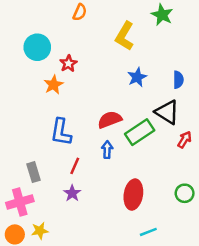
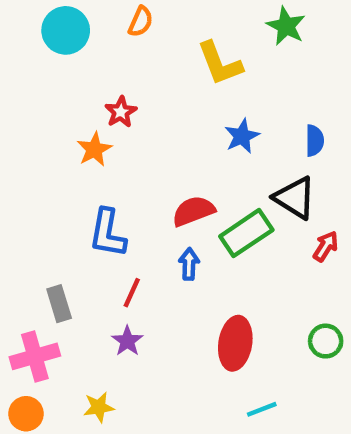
yellow L-shape: (125, 36) -> (220, 63), turned -52
cyan circle: (37, 47) -> (66, 30), moved
yellow star: (40, 231) -> (99, 407), moved

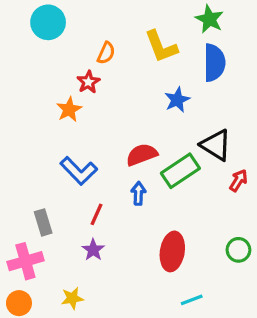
orange semicircle: (141, 22) -> (106, 53), moved
blue semicircle: (315, 141) -> (214, 63), moved, size x1.6
blue L-shape: (108, 233) -> (79, 171), turned -54

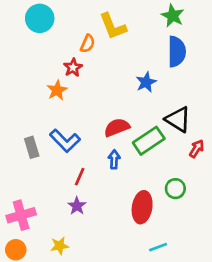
yellow L-shape: (161, 47) -> (113, 26), moved
gray rectangle: (43, 222) -> (32, 147), moved
green circle: (238, 250) -> (175, 189), moved

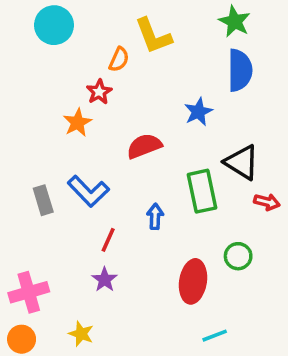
red semicircle: (117, 127) -> (144, 146), moved
green rectangle: (149, 141) -> (202, 191), turned -68
red arrow: (197, 149) -> (267, 202), turned 72
yellow star: (60, 246) -> (81, 334), turned 30

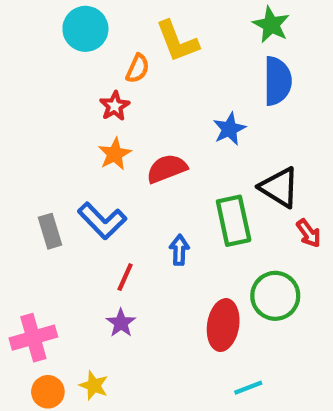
cyan circle: (54, 25) -> (85, 29), moved
orange star: (77, 123) -> (115, 154), moved
red arrow: (267, 202) -> (309, 233), turned 40
green circle: (238, 256) -> (275, 296), size x1.5
orange circle: (22, 339) -> (48, 392), moved

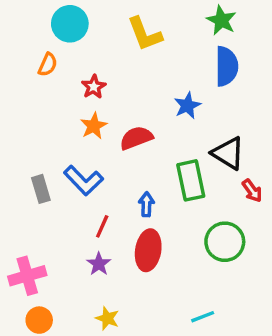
orange semicircle: (138, 68) -> (48, 65), moved
red ellipse: (223, 325) -> (148, 250), moved
yellow star: (94, 386) -> (107, 318), moved

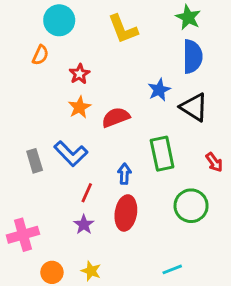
black triangle: (228, 153) -> (194, 107), moved
orange circle: (39, 320) -> (52, 272), moved

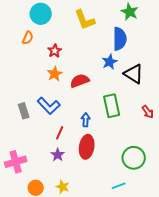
blue semicircle: (192, 57) -> (120, 39), moved
green circle: (191, 206) -> (134, 158), moved

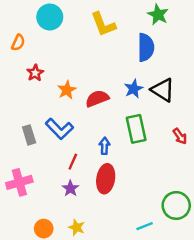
orange semicircle: (28, 38) -> (18, 43), moved
red star: (55, 51) -> (35, 73), moved
blue star: (110, 62) -> (134, 89), moved
green circle: (134, 158) -> (176, 205), moved
pink cross: (16, 162) -> (19, 182), moved

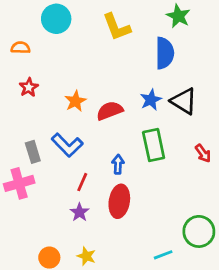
orange semicircle: (18, 43) -> (21, 48), turned -112
red star: (35, 73) -> (29, 87), moved
pink cross: (19, 182) -> (19, 183), moved

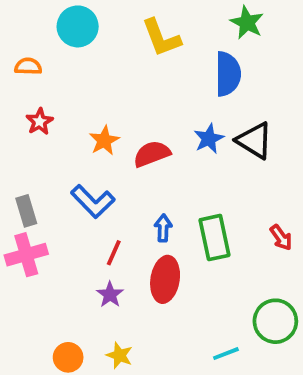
green rectangle: (154, 145) -> (215, 238), moved
gray rectangle: (33, 152) -> (26, 211), moved
red arrow: (203, 153) -> (281, 238), moved

